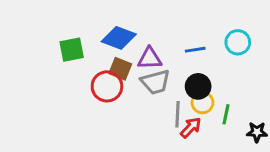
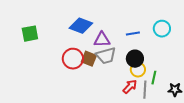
green square: (72, 50) -> (30, 34), moved
brown square: (120, 69) -> (89, 59), moved
gray line: (178, 114) -> (145, 90), moved

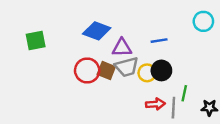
cyan circle: (162, 29) -> (203, 21), moved
yellow circle: (138, 70) -> (147, 73), moved
red arrow: (130, 87) -> (155, 104), turned 42

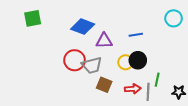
green square: (36, 41) -> (33, 18), moved
gray trapezoid: (127, 67) -> (92, 65), moved
brown square: (106, 70) -> (104, 85), moved

